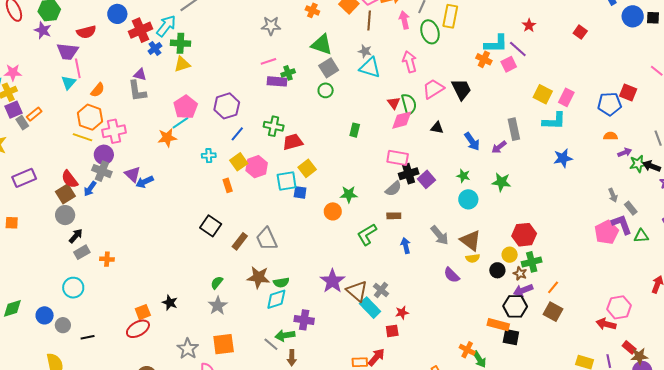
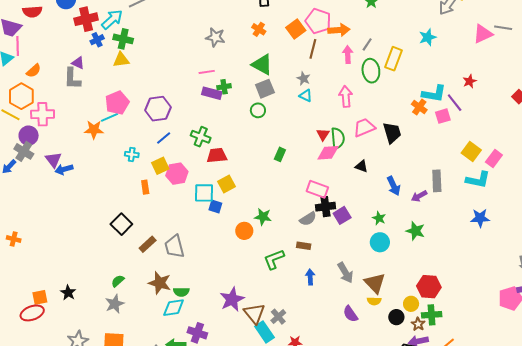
cyan triangle: (370, 68) -> (306, 96), size x0.6

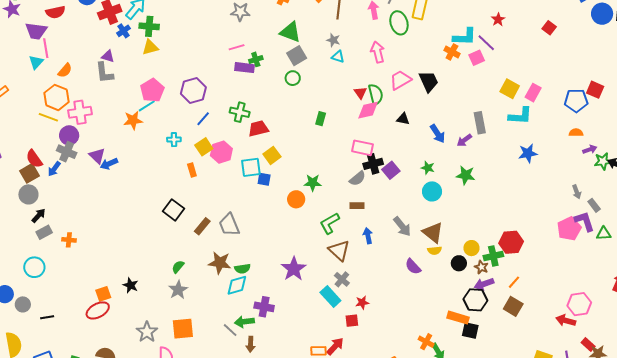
red hexagon: (429, 287) -> (511, 242), moved
brown triangle: (254, 313) -> (339, 250), moved

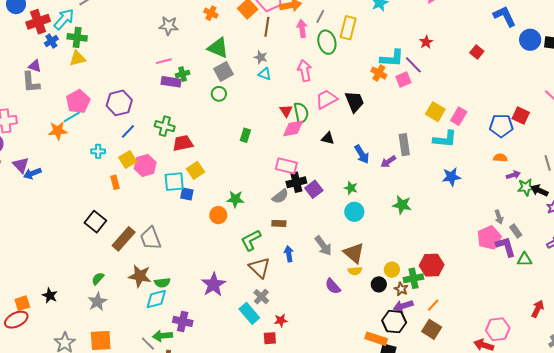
green star: (466, 175) -> (402, 205), moved
brown rectangle: (202, 226) -> (124, 239), size x1.4
pink pentagon: (569, 229) -> (489, 238), moved

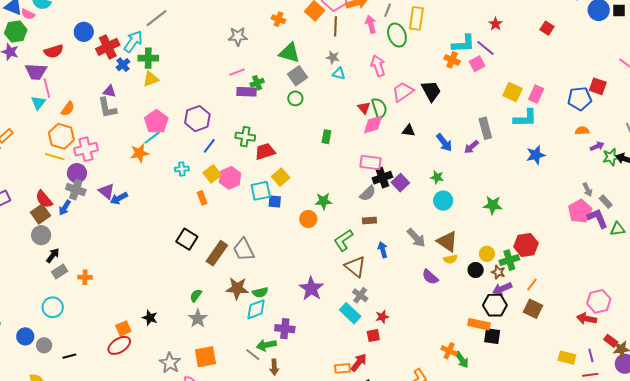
green star: (402, 205) -> (493, 205), moved

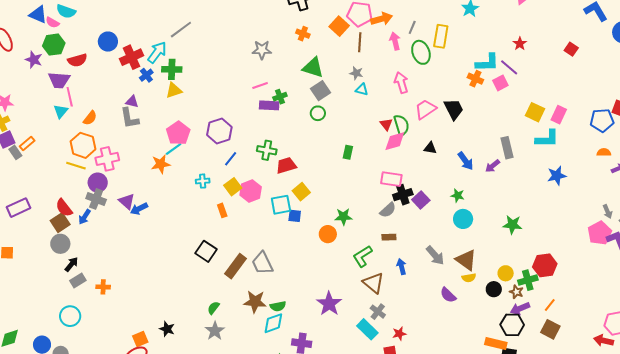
green hexagon: (16, 32) -> (54, 45), moved

